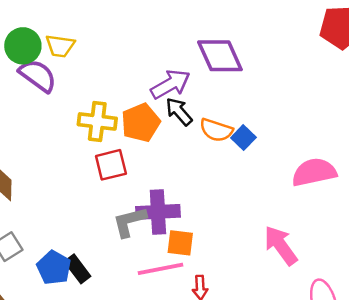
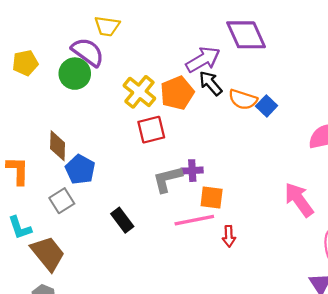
green circle: (23, 46) -> (75, 74), moved
yellow cross: (97, 121) -> (139, 92), turned 32
purple cross: (158, 212) -> (192, 171), size x0.6
blue pentagon: (54, 268) -> (80, 169), moved

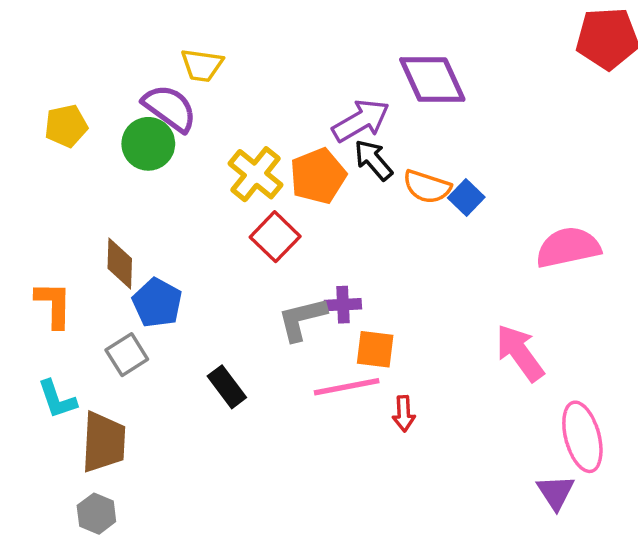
red square: (151, 130) -> (275, 237), turned -32
brown trapezoid: (48, 254) -> (104, 442), turned 42

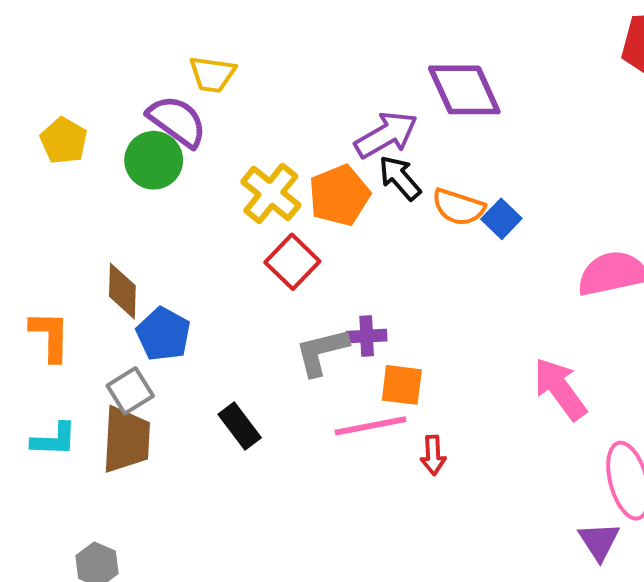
yellow pentagon: (66, 126) -> (64, 141), turned -30
cyan L-shape: (57, 399) -> (54, 440), turned -69
brown trapezoid: (104, 442) -> (126, 440), moved

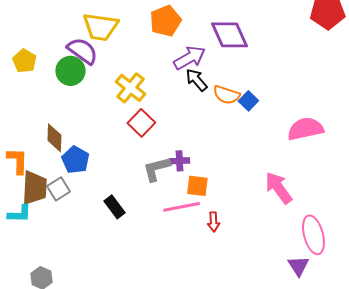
yellow trapezoid: (212, 74) -> (100, 27), size x1.5
orange pentagon: (339, 195) -> (165, 21), moved
brown trapezoid: (126, 440) -> (34, 188), moved

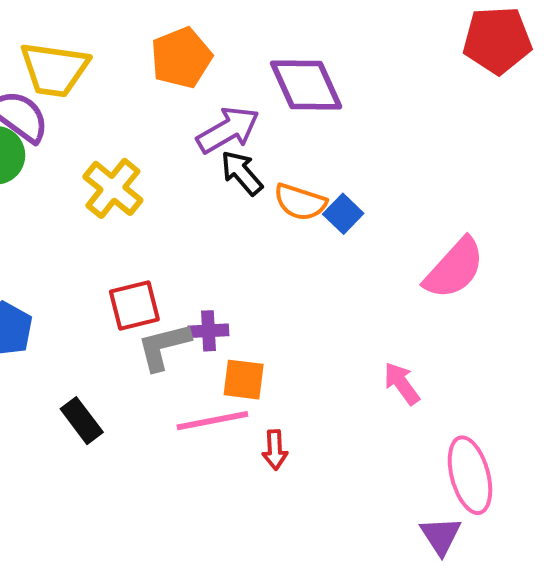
red square: (141, 123) -> (134, 305), moved, turned 32
pink semicircle: (305, 129) -> (454, 268), turned 144
pink arrow: (278, 188) -> (402, 384), size x0.7

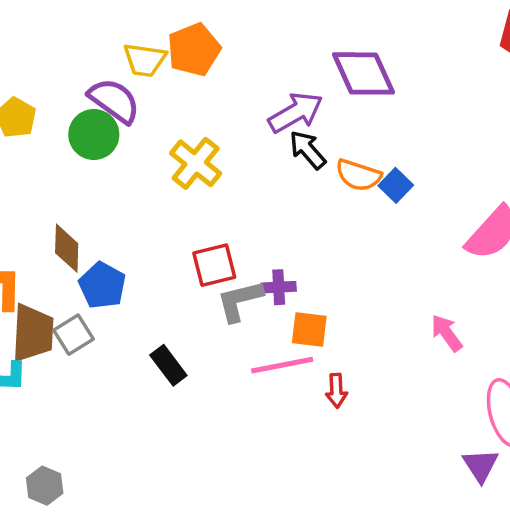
orange pentagon: (181, 58) -> (194, 50), moved
yellow trapezoid: (54, 69) -> (145, 60), size x0.7

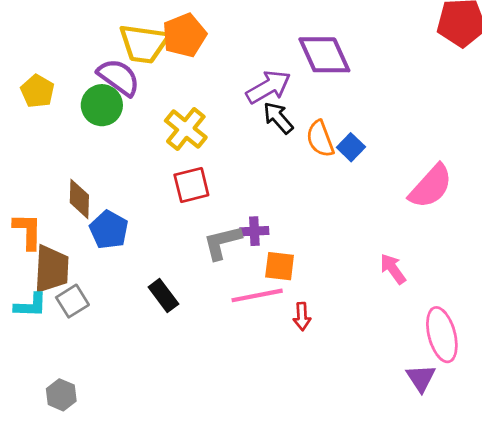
yellow trapezoid: (145, 60) -> (144, 44), size x1.4
orange semicircle: (358, 175) -> (320, 139), turned 51
red square: (214, 265) -> (191, 185), moved
gray square: (73, 335) -> (72, 301), moved

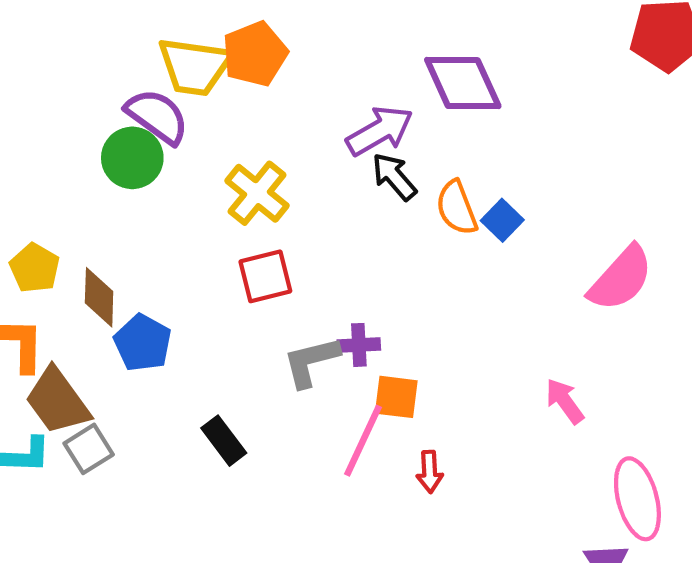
yellow pentagon: (38, 91) -> (35, 268), moved
brown trapezoid: (51, 269) -> (57, 401), turned 141
pink line: (257, 295) -> (363, 441), turned -54

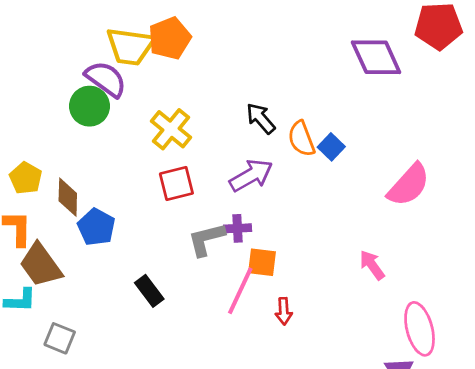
purple diamond: (463, 83) -> (376, 57), moved
purple arrow: (380, 131) -> (251, 175), moved
gray square: (89, 449) -> (60, 338), moved, turned -36

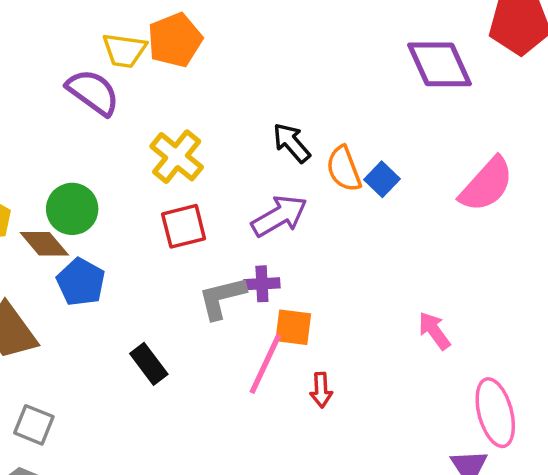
yellow trapezoid: (130, 46) -> (124, 50), size x0.7
green circle: (90, 106) -> (72, 209), moved
pink semicircle: (409, 185) -> (487, 185), moved
brown diamond: (68, 197) -> (44, 244), turned -42

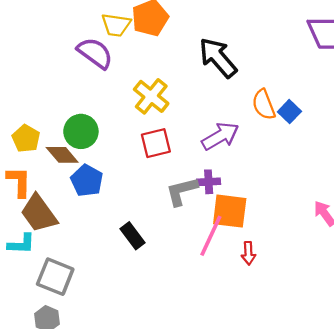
black arrow: (292, 143) -> (218, 58), moved, size x1.5
orange square: (293, 327) -> (230, 211), size x1.4
gray square: (34, 425) -> (55, 277), size x1.4

